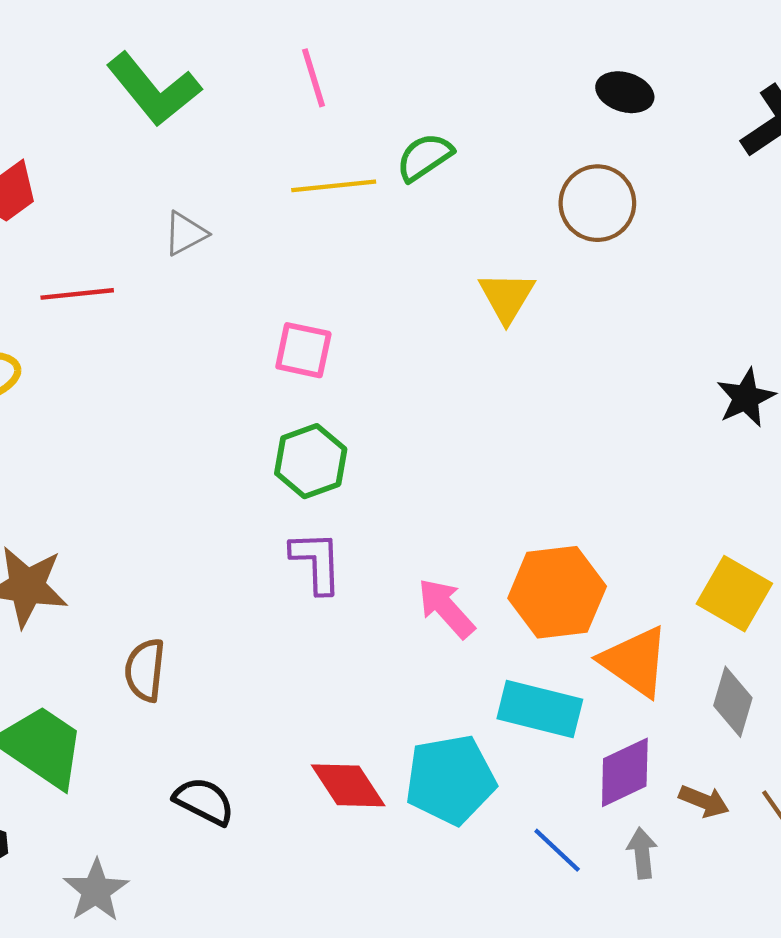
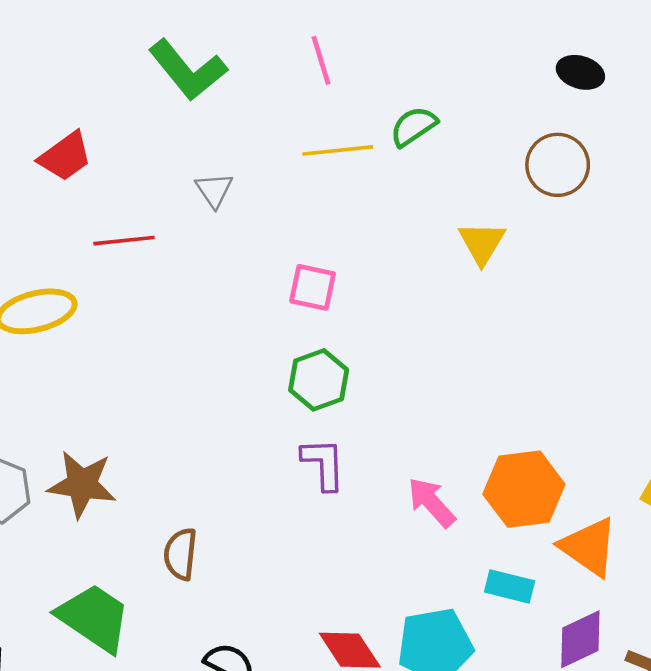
gray triangle: (185, 233) -> (214, 190), turned -36
cyan rectangle: (540, 709) -> (510, 586), size x0.7

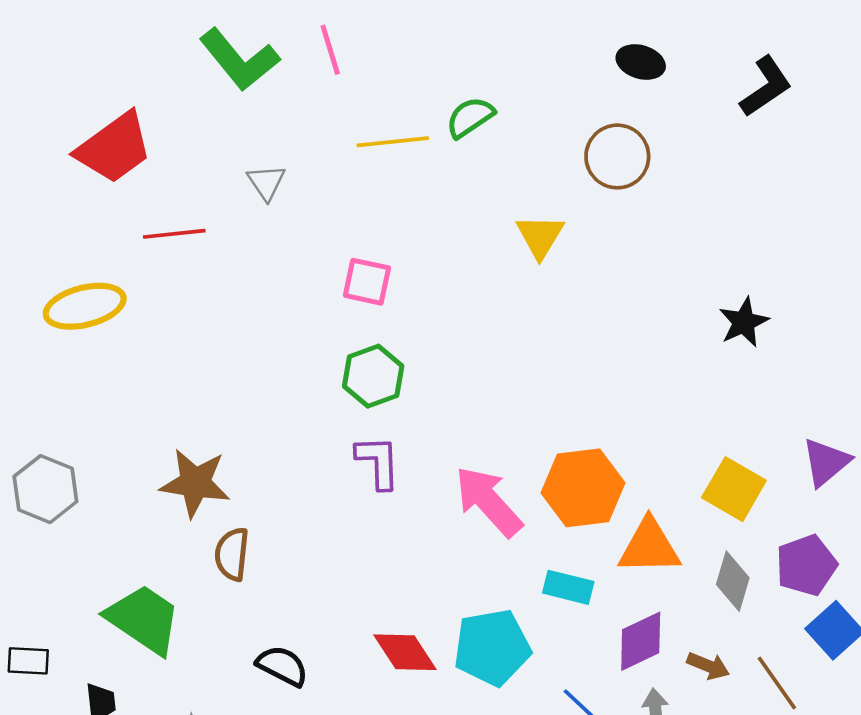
pink line: (321, 60) -> (330, 50), moved
red trapezoid: (65, 156) -> (114, 148), size x1.4
brown star: (82, 484) -> (195, 483), moved
pink arrow: (431, 502) -> (488, 501), size x1.4
orange triangle: (589, 547) -> (649, 547), turned -36

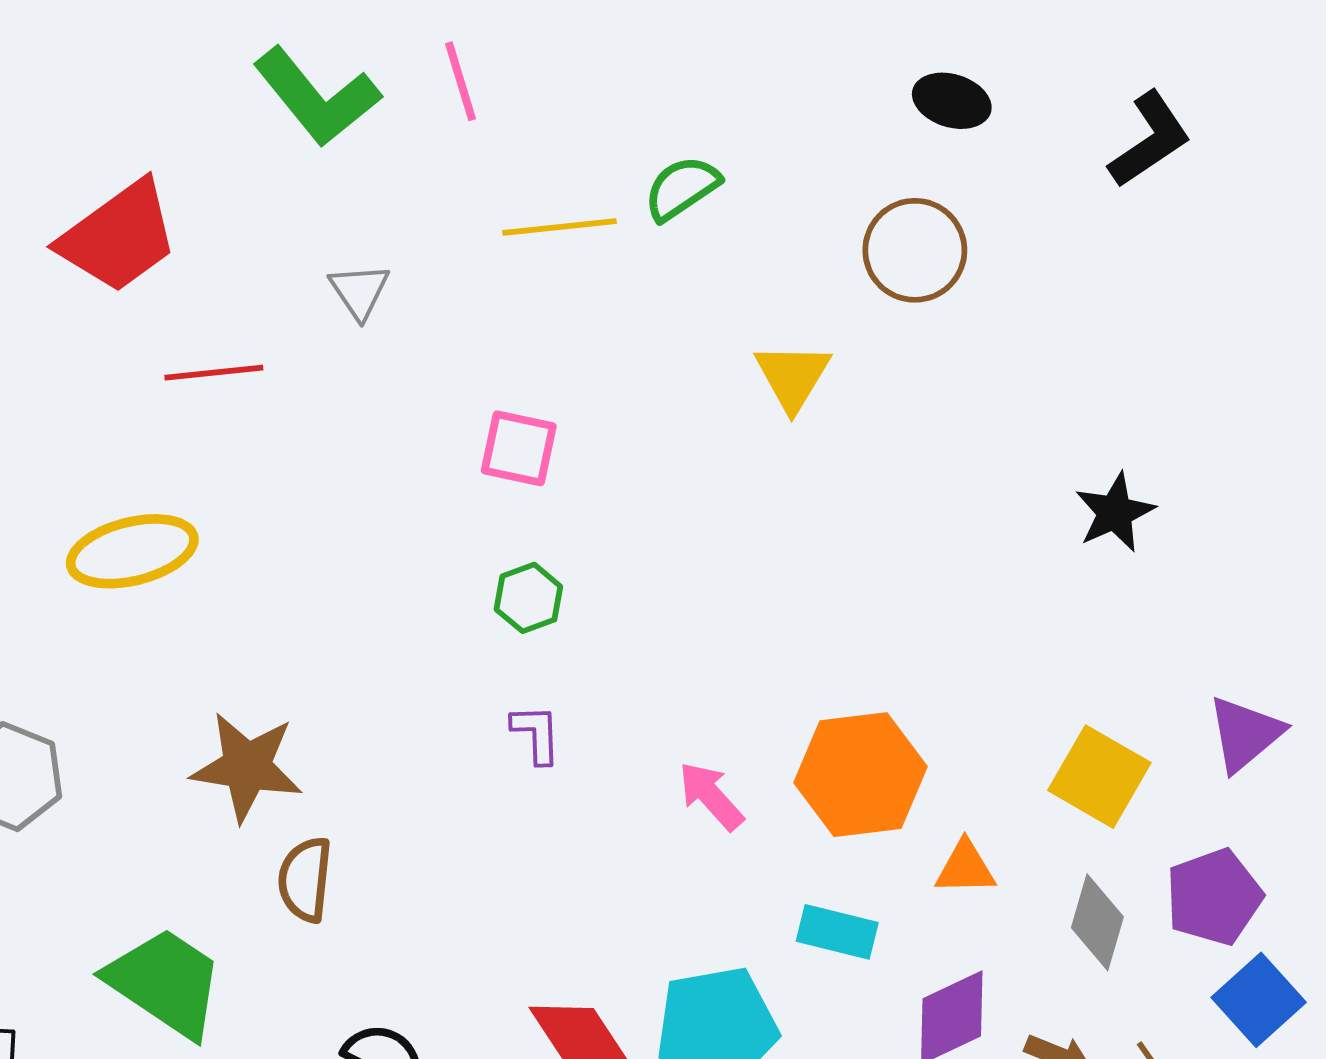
yellow ellipse: (85, 306) -> (132, 551), moved
green hexagon: (373, 376) -> (528, 598), size x0.7
purple L-shape: (378, 462) -> (536, 734), size x0.7
pink arrow: (488, 501) -> (711, 796), size x0.6
orange triangle: (649, 547) -> (965, 868), size x0.6

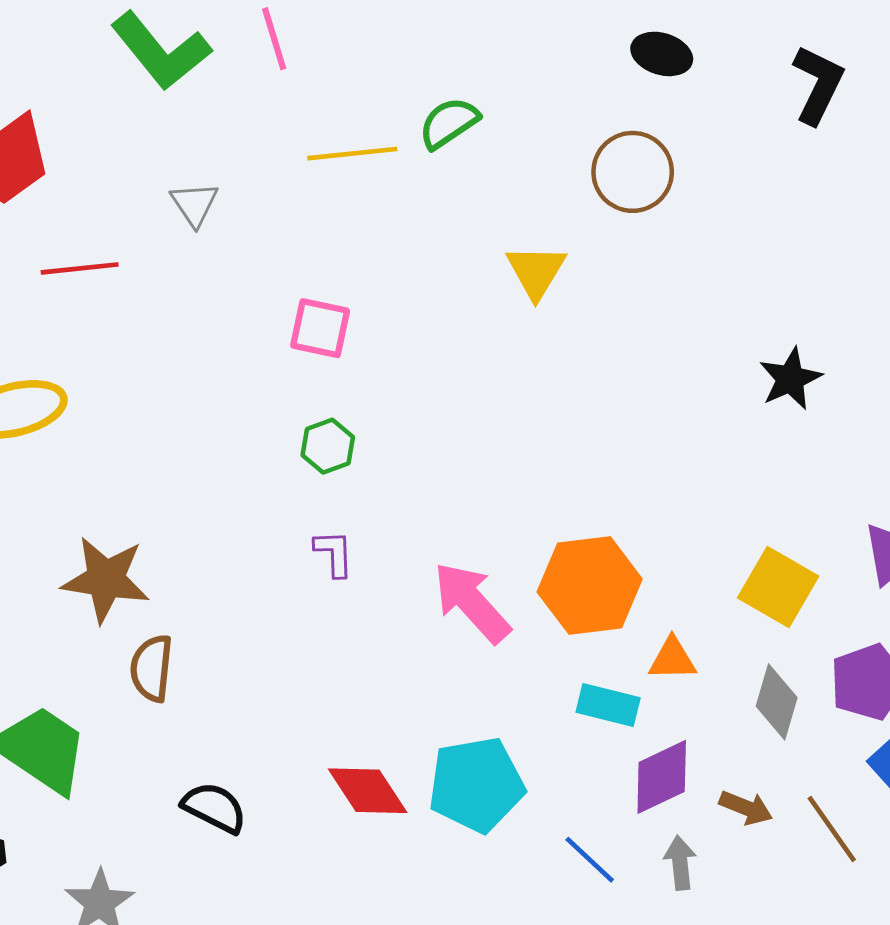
black L-shape: (1150, 140) -> (818, 85), turned -30
pink arrow: (711, 796) -> (472, 602), size x1.5
cyan rectangle: (837, 932) -> (608, 705), moved

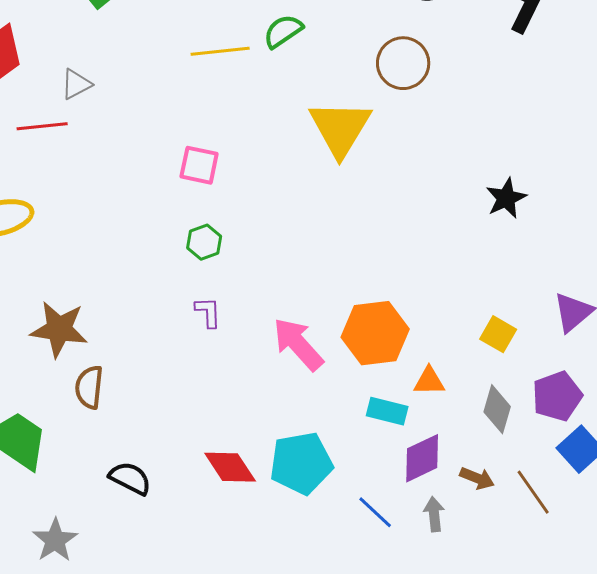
gray triangle: (195, 204) -> (76, 84), moved, turned 36
yellow triangle: (536, 271) -> (340, 128), size x1.6
yellow square: (778, 587) -> (498, 334), size x0.7

